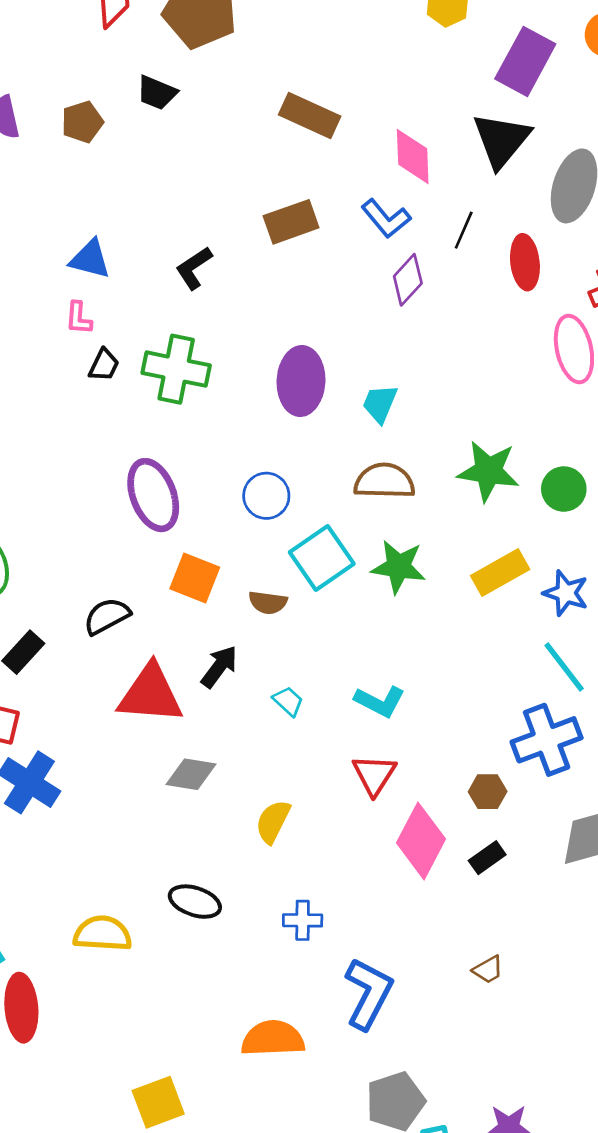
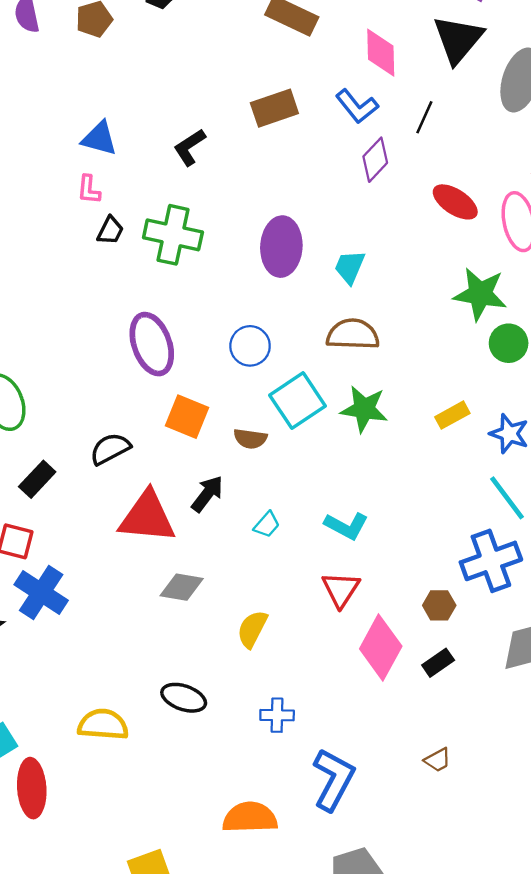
red ellipse: (525, 262) -> (455, 202), moved, turned -51
green star: (488, 471) -> (480, 294), moved
yellow rectangle: (500, 572) -> (452, 415), size x0.7
cyan trapezoid: (288, 701) -> (267, 525), turned 88

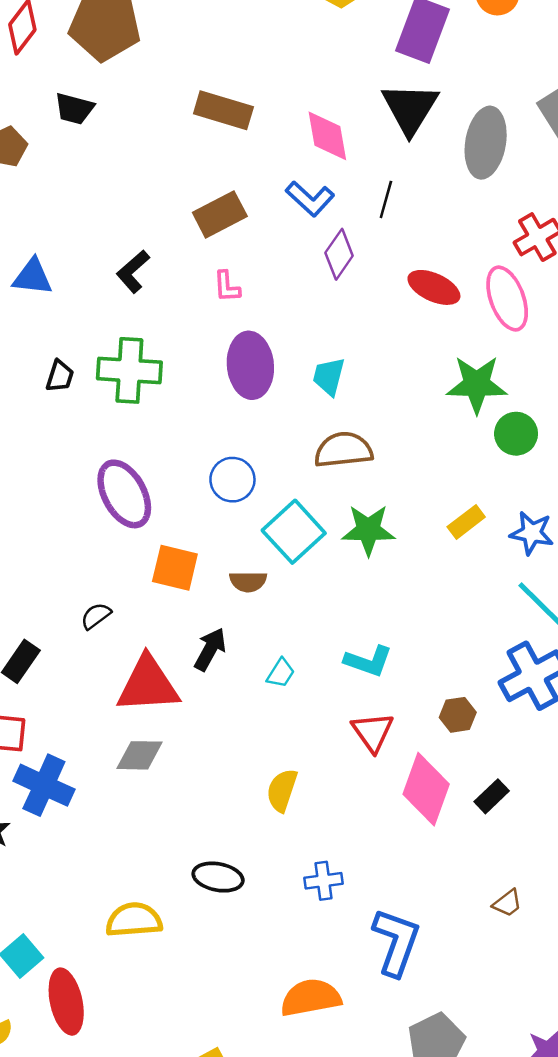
pink L-shape: (89, 190) -> (227, 287), moved
black semicircle: (110, 449) -> (96, 616), size x0.7
gray diamond: (182, 587) -> (140, 755), moved
brown hexagon: (439, 605) -> (458, 715), moved

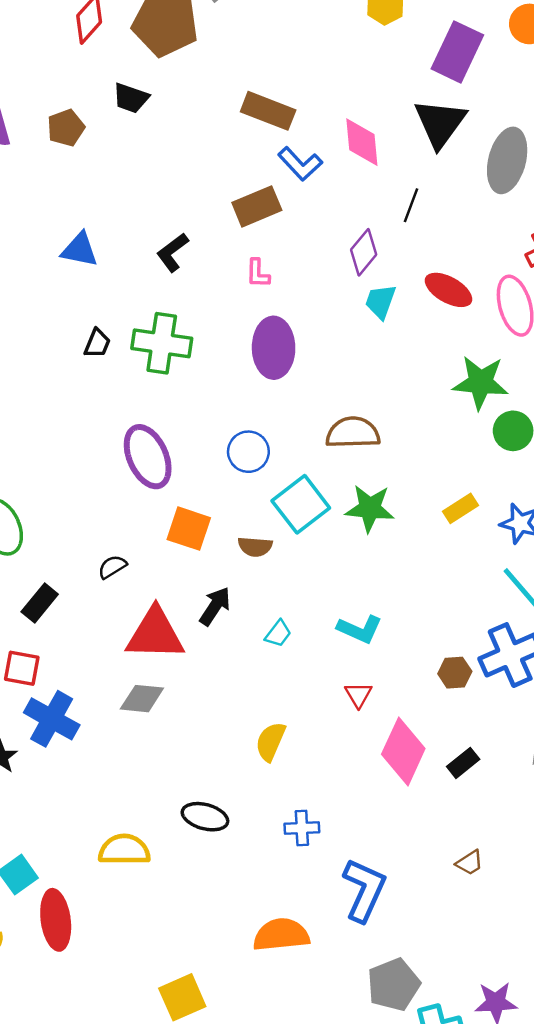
blue L-shape: (310, 199) -> (300, 164), moved
cyan trapezoid: (329, 376) -> (381, 302), moved
brown hexagon: (458, 715) -> (455, 673), moved
red triangle: (373, 732) -> (358, 695), size x0.7

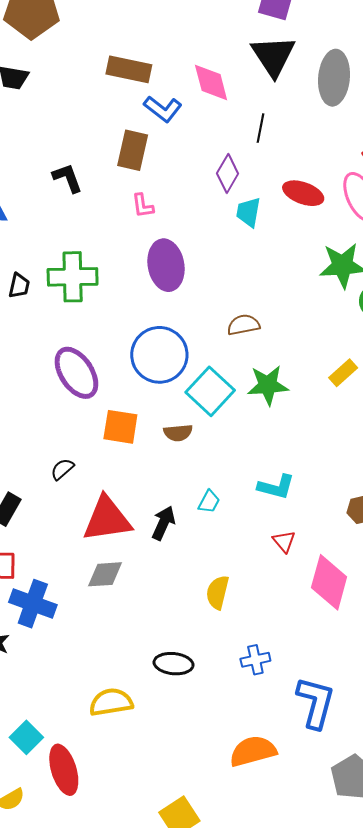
brown rectangle: (257, 206) -> (133, 150), turned -45
black L-shape: (173, 252) -> (68, 178), moved, turned 116
brown semicircle: (353, 433) -> (243, 325), size x0.7
blue circle: (248, 452) -> (159, 355), size x1.6
black arrow: (215, 606) -> (163, 523), moved

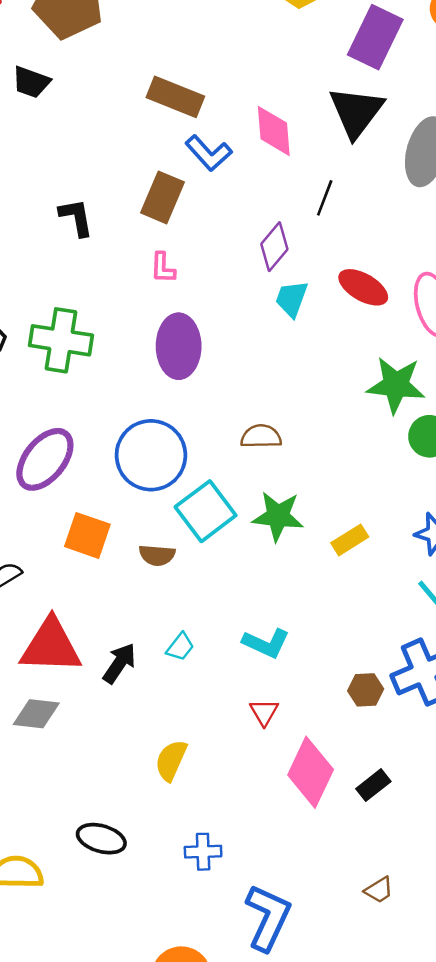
purple ellipse: (76, 373) -> (45, 459), turned 62
yellow rectangle: (343, 373) -> (350, 540), moved

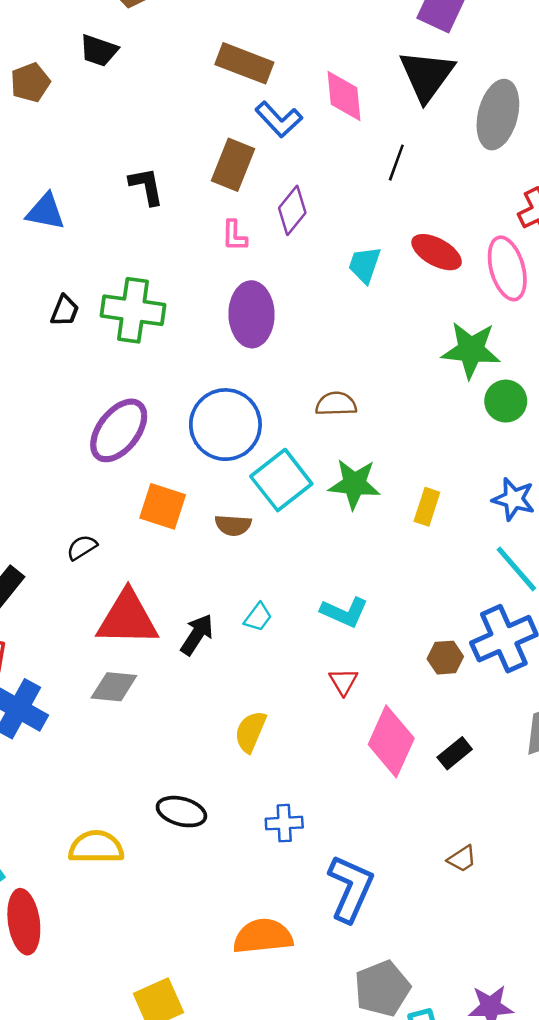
purple diamond: (274, 247) -> (292, 210), moved
yellow rectangle: (350, 540) -> (427, 507), turned -39

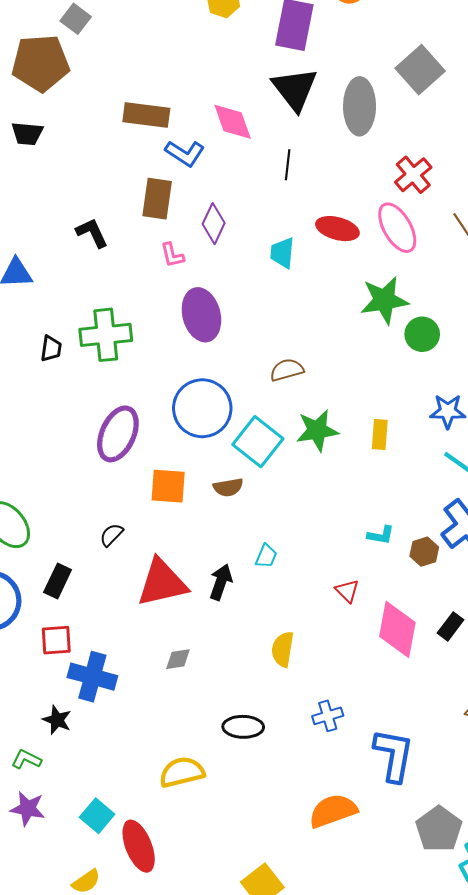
cyan L-shape: (344, 612) -> (381, 535), moved, size x0.7
gray diamond: (114, 687) -> (178, 659), moved, size x0.7

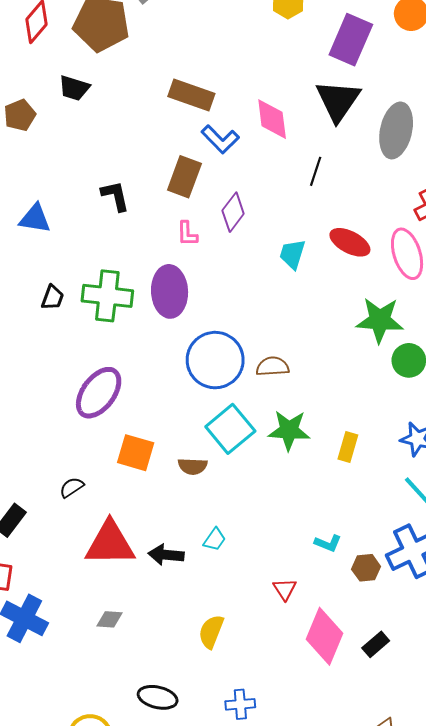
purple ellipse: (201, 315) -> (170, 291), moved
blue circle: (202, 408) -> (215, 360), moved
black arrow: (221, 582) -> (166, 555), turned -116

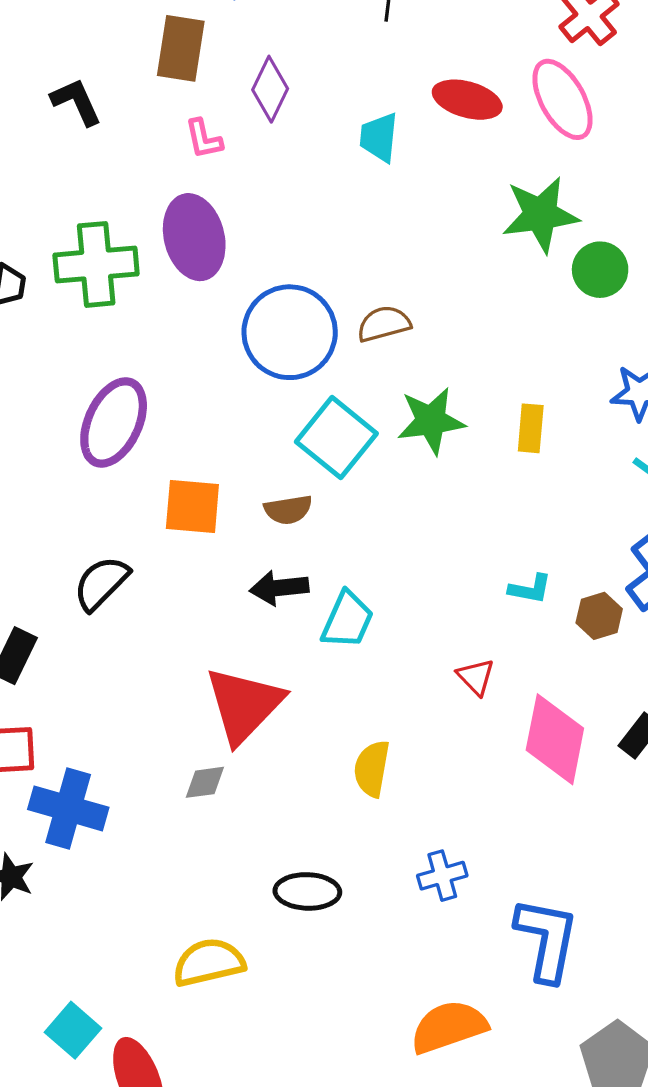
black semicircle: (72, 487) -> (101, 583), size x1.5
cyan trapezoid: (215, 540) -> (347, 620), size x1.5
red triangle: (110, 543) -> (244, 705), moved, turned -34
black arrow: (166, 555) -> (279, 588), moved

